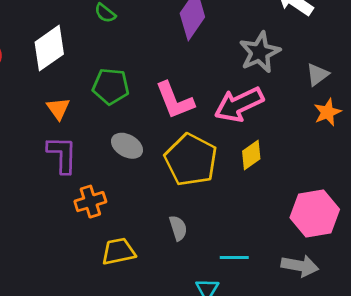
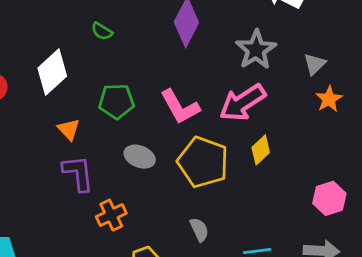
pink hexagon: (315, 213) -> (329, 198), size x0.7

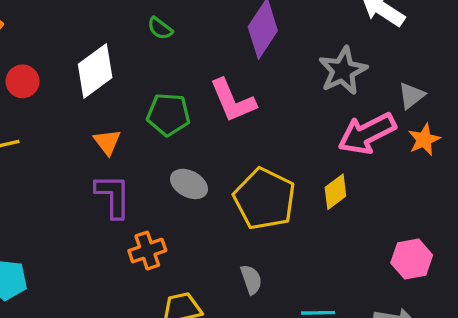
pink arrow: (243, 103) -> (367, 133), moved
pink L-shape: (180, 107) -> (233, 101), moved

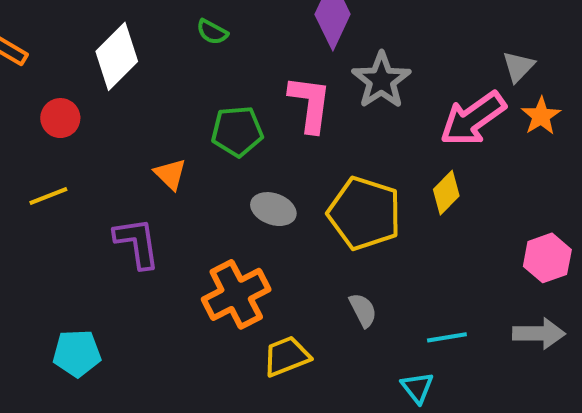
white diamond: (95, 71) -> (117, 56), moved
gray star: (343, 71) -> (381, 80), moved
pink L-shape: (233, 101) -> (310, 104), turned -141
purple L-shape: (113, 196) -> (137, 243), moved
orange cross: (147, 251) -> (236, 294), size x1.5

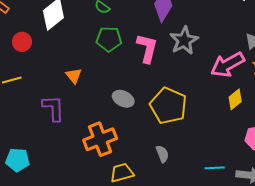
green pentagon: (237, 131) -> (109, 39), moved
yellow diamond: (446, 193) -> (235, 99), moved
cyan line: (447, 337) -> (215, 168), moved

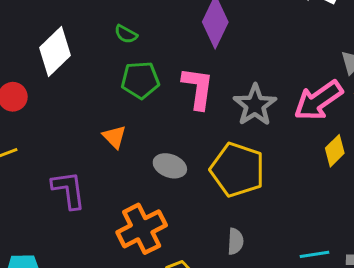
gray star: (184, 40) -> (255, 105), moved
orange triangle: (74, 76) -> (114, 137), moved
gray semicircle: (162, 154) -> (235, 241), turned 30

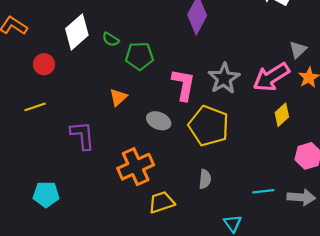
green semicircle: (126, 34) -> (111, 39), moved
pink L-shape: (198, 88) -> (184, 85), moved
orange triangle: (114, 137) -> (118, 97), turned 30

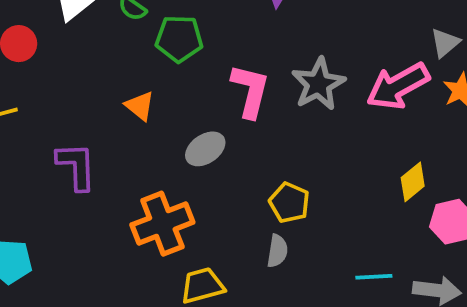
orange triangle: (118, 97) -> (140, 106), turned -42
yellow diamond: (282, 115) -> (413, 182), moved
gray ellipse: (159, 121) -> (205, 149), turned -60
yellow pentagon: (209, 126) -> (289, 203), moved, size x0.6

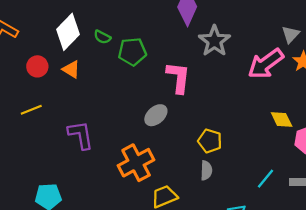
gray star: (318, 84) -> (214, 41), moved
orange triangle: (140, 106) -> (71, 69), moved
yellow diamond: (413, 182) -> (282, 119), turned -70
cyan line: (374, 277) -> (266, 179), turned -40

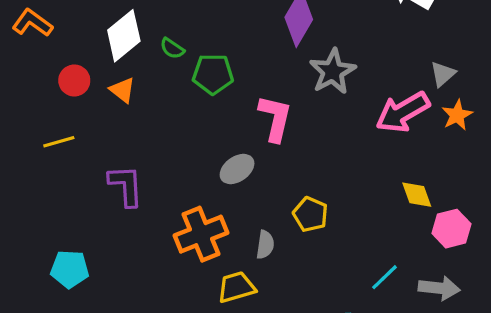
gray semicircle: (206, 170) -> (265, 245), moved

